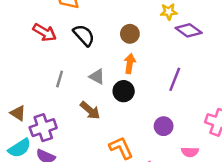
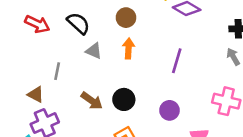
gray triangle: (97, 77) -> (94, 51), moved
black circle: (124, 91) -> (124, 99), moved
brown triangle: (18, 113) -> (36, 95), moved

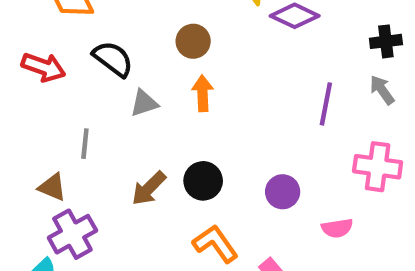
gray triangle: (94, 51) -> (144, 103), turned -36
purple line: (177, 61) -> (326, 104), moved
brown arrow: (92, 101) -> (149, 188), turned 105

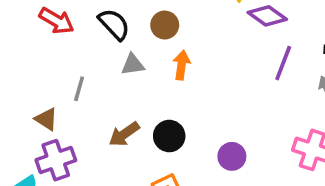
brown circle: (193, 41) -> (165, 25), moved
purple line: (326, 104) -> (283, 63), moved

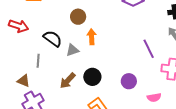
black semicircle: (114, 24) -> (53, 39), moved
purple line: (283, 63) -> (149, 49), moved, turned -36
gray triangle: (133, 65) -> (72, 50), moved

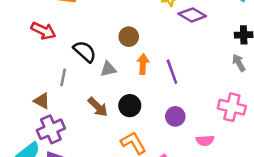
brown circle: (78, 17) -> (129, 37), moved
orange arrow: (92, 37) -> (143, 64), moved
purple line: (149, 49) -> (172, 72), moved
brown arrow: (68, 81) -> (98, 107), turned -96

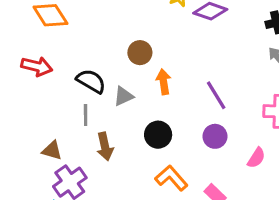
purple line: (172, 72) -> (216, 95), moved
gray line: (63, 77) -> (86, 115), moved
brown arrow: (98, 107) -> (105, 146), moved, turned 45
pink semicircle: (205, 141) -> (256, 158), turned -42

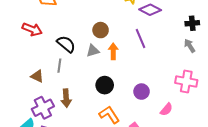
purple line: (216, 95) -> (140, 39), moved
gray triangle: (123, 96) -> (93, 51), moved
brown arrow: (105, 146) -> (66, 98), moved
brown triangle: (52, 150) -> (37, 76), moved

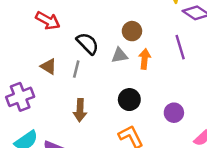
brown triangle: (37, 76) -> (48, 66), moved
purple cross: (43, 108) -> (20, 97), moved

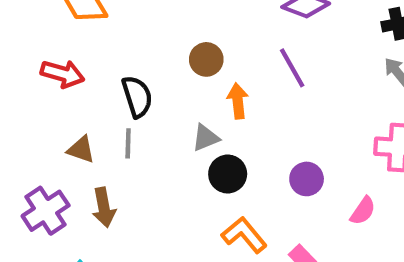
black semicircle: (88, 43) -> (137, 97), turned 40
gray triangle: (120, 55) -> (206, 138), moved
brown arrow: (80, 110) -> (104, 207), moved

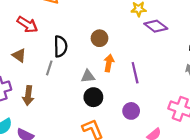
purple line: (292, 68) -> (135, 73), moved
brown triangle: (81, 150) -> (19, 55), moved

